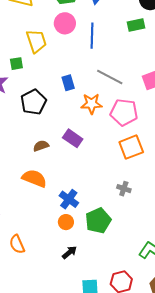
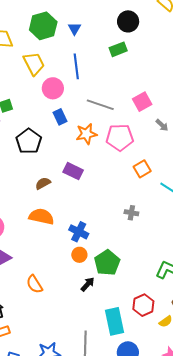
pink circle: (65, 23) -> (53, 88), moved
yellow trapezoid: (36, 41) -> (34, 64), moved
orange square: (131, 147) -> (142, 169), moved, size x0.7
green pentagon: (98, 221) -> (107, 263), moved

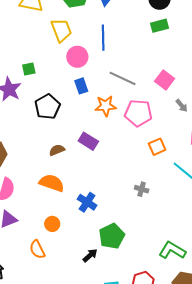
green rectangle: (118, 49) -> (160, 26), moved
pink square: (142, 102) -> (165, 80), turned -30
orange circle: (79, 255) -> (52, 224), moved

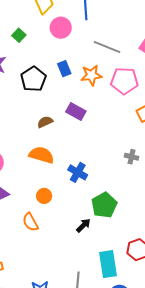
green square: (29, 69) -> (19, 35), moved, turned -32
blue rectangle: (81, 86) -> (64, 69), moved

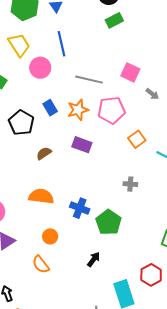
purple rectangle: (76, 111) -> (82, 145), moved
brown semicircle: (45, 122) -> (44, 153), moved
green pentagon: (104, 205) -> (109, 222), moved

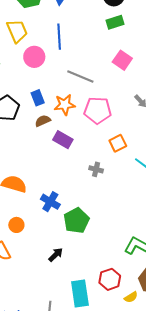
pink square: (130, 72) -> (122, 60), moved
brown semicircle: (44, 153) -> (43, 121), moved
gray cross: (130, 184) -> (96, 169), moved

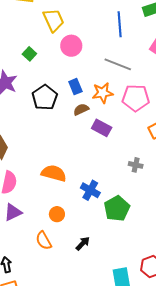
blue line: (59, 37) -> (120, 24), moved
gray cross: (96, 169) -> (136, 165), moved
black arrow: (56, 255) -> (83, 243), moved

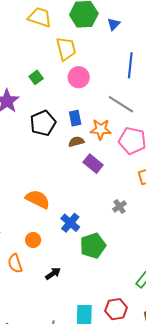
gray cross: (136, 165) -> (120, 206), turned 32

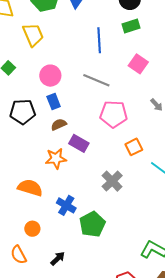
pink circle: (79, 77) -> (50, 76), moved
black pentagon: (43, 123) -> (23, 112), turned 30
orange star: (101, 129) -> (56, 159), moved
gray cross: (120, 206) -> (112, 181), size x1.5

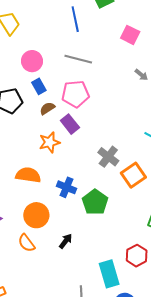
pink square: (138, 64) -> (130, 35), moved
pink pentagon: (114, 114) -> (75, 94), moved
purple rectangle: (79, 143) -> (70, 124), turned 30
orange square: (134, 147) -> (133, 175), moved, size x1.4
orange circle: (32, 229) -> (36, 215), size x1.6

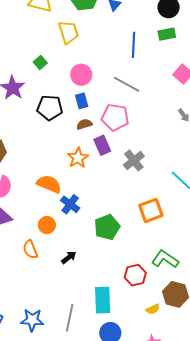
orange star: (49, 142) -> (78, 158), turned -30
gray cross: (108, 157) -> (134, 160), moved
blue cross: (66, 187) -> (70, 204), moved
orange circle: (36, 215) -> (47, 225), size x0.7
red hexagon: (137, 256) -> (135, 275), moved

